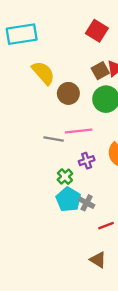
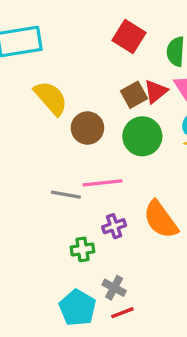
green cross: (65, 177) -> (82, 249), turned 35
cyan pentagon: (68, 199) -> (77, 308), moved
red line: (106, 226) -> (122, 313), moved

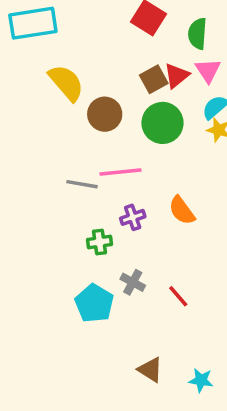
orange semicircle: (161, 220) -> (182, 210), size x0.7
red line: (122, 313) -> (178, 296), moved, turned 70

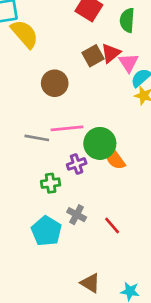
pink triangle: (208, 70) -> (129, 63), moved
yellow semicircle: (66, 83) -> (25, 34), moved
green circle: (163, 123) -> (100, 143), moved

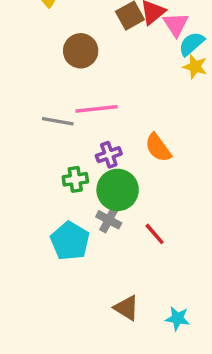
green circle: (100, 143) -> (118, 190), moved

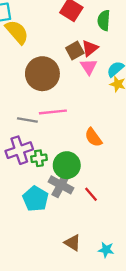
pink triangle: (176, 24) -> (89, 67), moved
brown circle: (81, 51) -> (42, 74), size x1.5
purple cross: (109, 155) -> (19, 150), moved, size x1.6
gray cross: (109, 220) -> (61, 185), size x1.5

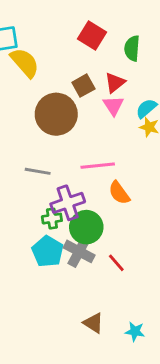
brown square: (75, 51) -> (83, 86), moved
pink line: (53, 112) -> (98, 166), moved
purple cross: (19, 150) -> (68, 203), moved
cyan pentagon: (35, 199) -> (48, 251), moved

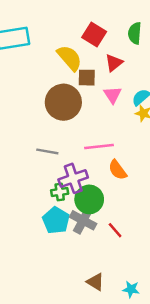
green semicircle: (132, 48) -> (135, 33), moved
yellow semicircle: (25, 63) -> (69, 58), moved
red triangle: (115, 83) -> (114, 63), moved
brown square: (83, 86) -> (87, 78), turned 30

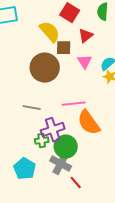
orange semicircle: (118, 170) -> (89, 123), size x1.5
cyan pentagon: (56, 220) -> (25, 169), moved
red line: (115, 230) -> (76, 183), moved

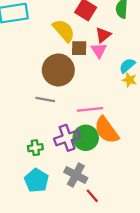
pink triangle: (85, 62) -> (99, 50), moved
gray line: (32, 108) -> (45, 100), moved
green cross: (42, 141) -> (35, 148), moved
green circle: (66, 147) -> (86, 138), moved

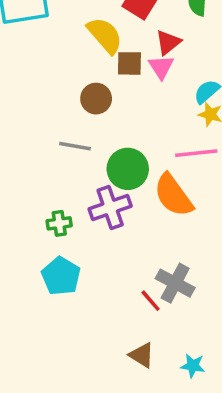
brown circle: (58, 70) -> (96, 99), size x0.6
pink line: (90, 109) -> (196, 153), moved
green circle: (86, 138) -> (128, 169), moved
gray cross: (76, 175) -> (175, 283), moved

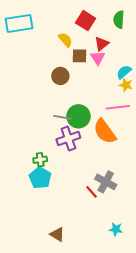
yellow semicircle: (105, 35) -> (65, 40), size x0.7
gray line: (75, 146) -> (62, 117), moved
green cross: (59, 223) -> (40, 160), moved
brown triangle: (142, 355) -> (57, 234), moved

